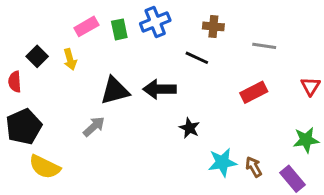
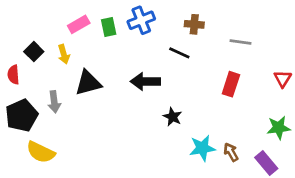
black triangle: (115, 91) -> (88, 83), moved
red rectangle: (254, 92) -> (231, 84), turned -45
gray arrow: (94, 127) -> (54, 102), moved, turned 125

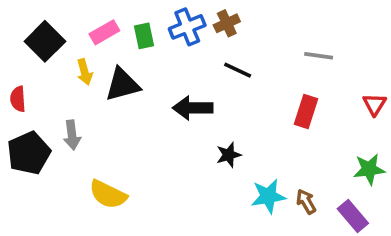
brown cross: (194, 24) -> (227, 23), moved, turned -30
black square: (34, 52) -> (45, 41), moved, size x1.5
black triangle: (88, 83) -> (122, 85), moved
black star: (173, 117) -> (229, 155), turned 30
yellow semicircle: (41, 152) -> (108, 194), moved

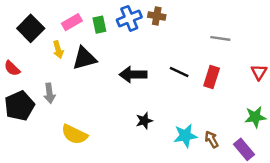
brown cross: (227, 23) -> (157, 16), turned 35
black line: (238, 70) -> (179, 72), moved
red semicircle: (18, 99) -> (12, 68), turned -42
black star: (229, 155) -> (144, 121), moved

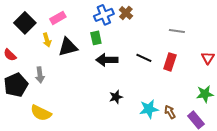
brown cross: (157, 16) -> (126, 13), turned 32
green rectangle: (99, 25) -> (96, 38), moved
yellow semicircle: (74, 134) -> (41, 113), moved

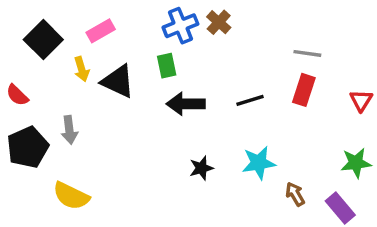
black triangle: (68, 47) -> (118, 81), turned 40
black line: (144, 58) -> (250, 100), turned -42
red rectangle: (170, 62) -> (304, 90), moved
cyan star: (149, 109) -> (259, 163), moved

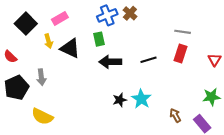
cyan star: (259, 163) -> (141, 99), moved, turned -30

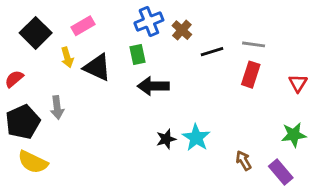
brown cross: (130, 13) -> (182, 30), moved
red semicircle: (10, 57) -> (14, 79), turned 96
black line: (149, 60) -> (212, 52), moved
yellow semicircle: (42, 116) -> (33, 162), moved

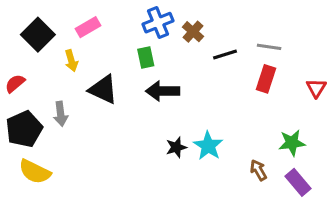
black triangle: (97, 67) -> (103, 90), moved
green star: (294, 135) -> (292, 143), moved

